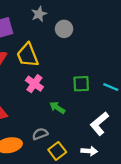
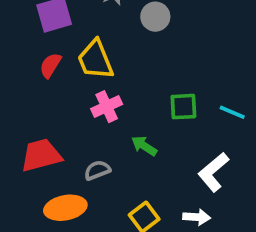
pink cross: (34, 84) -> (107, 107), turned 30
gray semicircle: (40, 134) -> (97, 170), moved

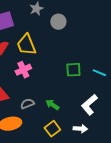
pink cross: (107, 107) -> (23, 70), moved
green arrow: (144, 146) -> (52, 105), moved

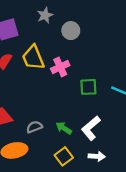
pink cross: (23, 70) -> (60, 67), moved
white L-shape: (89, 105) -> (91, 128), moved

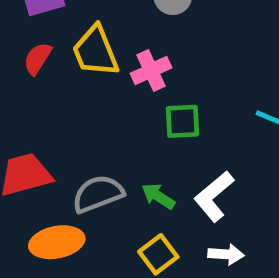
green square: (88, 87) -> (182, 121), moved
gray semicircle: (34, 127) -> (98, 194), size x1.5

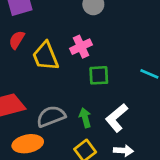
yellow trapezoid: (95, 51) -> (45, 56), moved
green arrow: (158, 196) -> (85, 118), turned 42

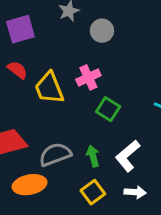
red semicircle: (17, 40) -> (17, 70), turned 96
green square: (99, 75) -> (108, 109), turned 35

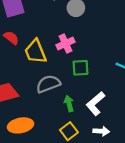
green square: (108, 109) -> (80, 68), turned -36
gray semicircle: (55, 154) -> (48, 84), moved

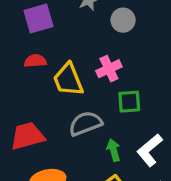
red semicircle: (11, 38) -> (35, 61), turned -42

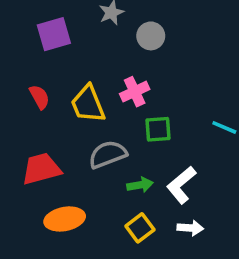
red semicircle: (35, 61) -> (39, 97), moved, turned 65
green arrow: (114, 150) -> (140, 185), turned 95

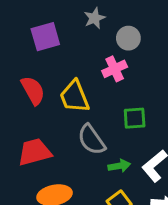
pink cross: (135, 92) -> (115, 69), moved
red semicircle: (39, 97) -> (33, 90), size x1.4
gray semicircle: (108, 154) -> (91, 140), turned -104

